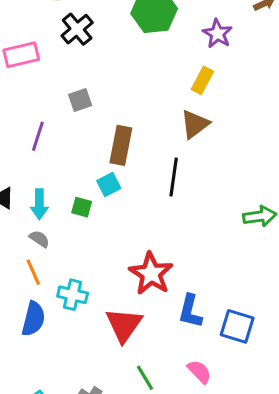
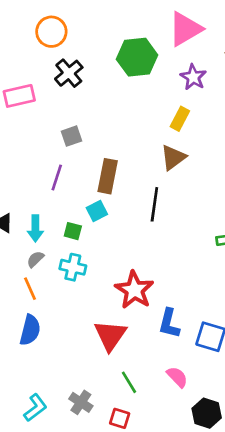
purple line: (38, 136) -> (57, 178), moved
gray semicircle: (39, 239) -> (35, 259), turned -78
cyan cross: (73, 295) -> (73, 267), moved

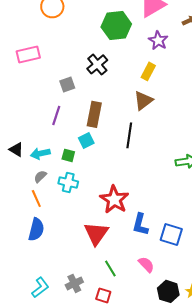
black cross: (69, 73) -> (97, 64), moved
cyan arrow: (35, 228) -> (40, 153), turned 78
gray cross: (81, 402) -> (74, 283), turned 30

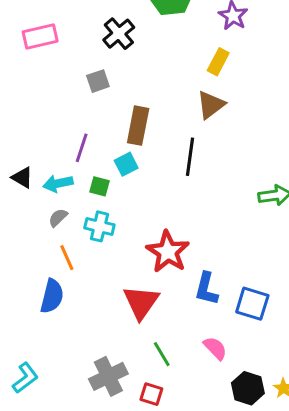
black cross: (97, 64) -> (119, 34), moved
purple line: (56, 115) -> (82, 148), moved
orange line: (36, 198) -> (67, 258), moved
gray cross: (74, 283) -> (108, 376), size x1.4
cyan L-shape: (40, 287) -> (25, 378), moved

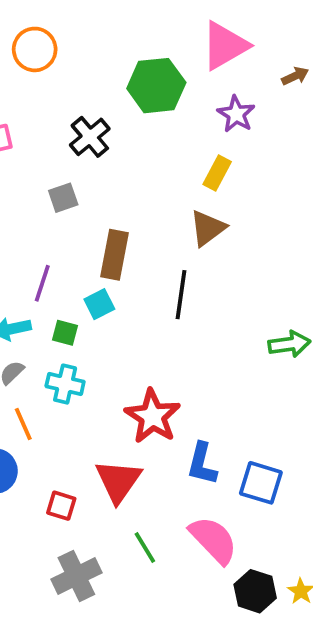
pink semicircle: (215, 348) -> (213, 540), size x1.6
red square: (151, 394) -> (61, 506), moved

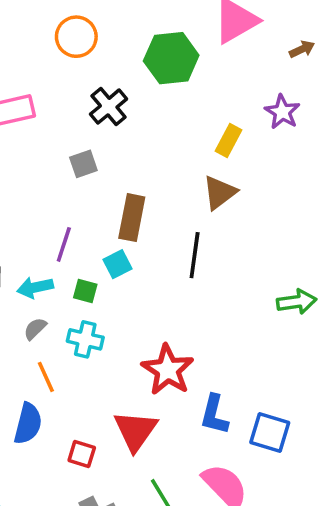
orange circle: (35, 49) -> (76, 37), moved
purple star: (236, 114) -> (282, 112), moved

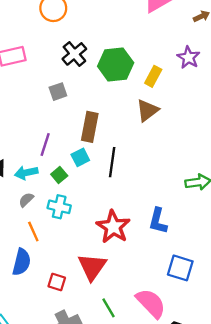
green hexagon: (171, 58) -> (116, 65), moved
black line: (195, 255) -> (112, 162), moved
green square: (85, 291) -> (59, 175), turned 35
blue L-shape: (214, 415) -> (158, 221), moved

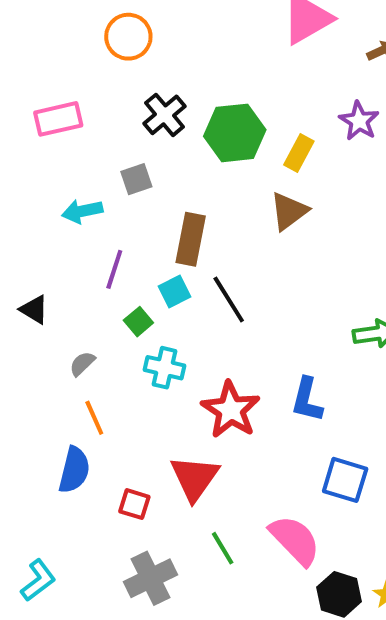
black line: (112, 162) -> (229, 299), turned -40
cyan arrow: (26, 173) -> (82, 211), moved
cyan cross: (59, 207) -> (164, 368), moved

